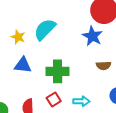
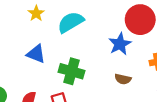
yellow star: (18, 37) -> (36, 13), moved

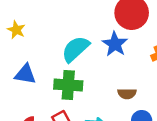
cyan semicircle: (71, 22) -> (75, 49), moved
brown semicircle: (123, 79) -> (127, 94), moved

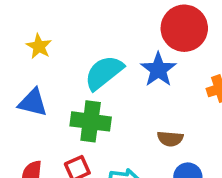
yellow star: (16, 30) -> (39, 46), moved

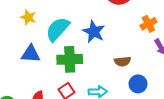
blue star: (158, 70) -> (94, 32), moved
cyan semicircle: (104, 73) -> (58, 29), moved

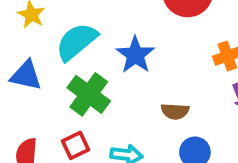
green cross: (70, 59) -> (89, 94), turned 30

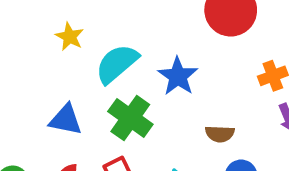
blue triangle: (26, 75) -> (66, 120), moved

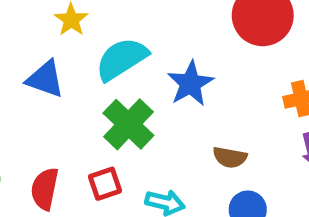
blue triangle: (66, 120) -> (45, 79), moved

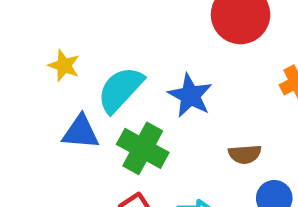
blue triangle: (45, 79) -> (81, 132), moved

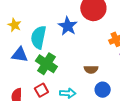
cyan semicircle: (120, 90) -> (38, 37), turned -35
blue star: (190, 95) -> (68, 26), moved

